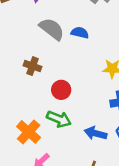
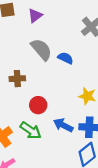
brown cross: (33, 66) -> (17, 79), turned -35
blue arrow: (95, 133) -> (63, 125), moved

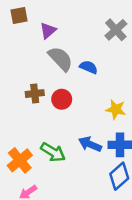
purple triangle: (35, 16) -> (48, 31), moved
red circle: (38, 105) -> (62, 99), moved

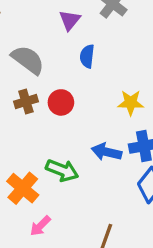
purple triangle: (48, 31) -> (70, 20), moved
gray semicircle: (60, 59) -> (28, 60), moved
blue semicircle: (89, 67) -> (87, 56), turned -96

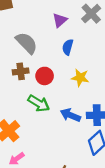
yellow star: (131, 103) -> (80, 78), moved
green arrow: (62, 170) -> (39, 103), moved

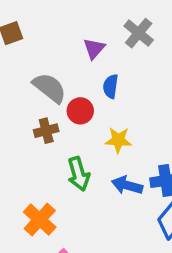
red circle: (45, 76) -> (80, 111), moved
yellow star: (80, 78) -> (118, 140), moved
green arrow: (39, 103) -> (79, 174), turned 50

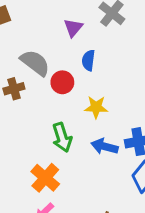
brown cross: (46, 131) -> (14, 89), moved
orange cross: (40, 220) -> (45, 178), moved

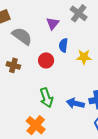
gray semicircle: (35, 63) -> (22, 36), moved
brown cross: (14, 89) -> (13, 65), turned 32
yellow star: (96, 107) -> (84, 57), moved

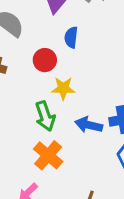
yellow star: (84, 57) -> (63, 88), moved
orange cross: (36, 125) -> (48, 155), moved

